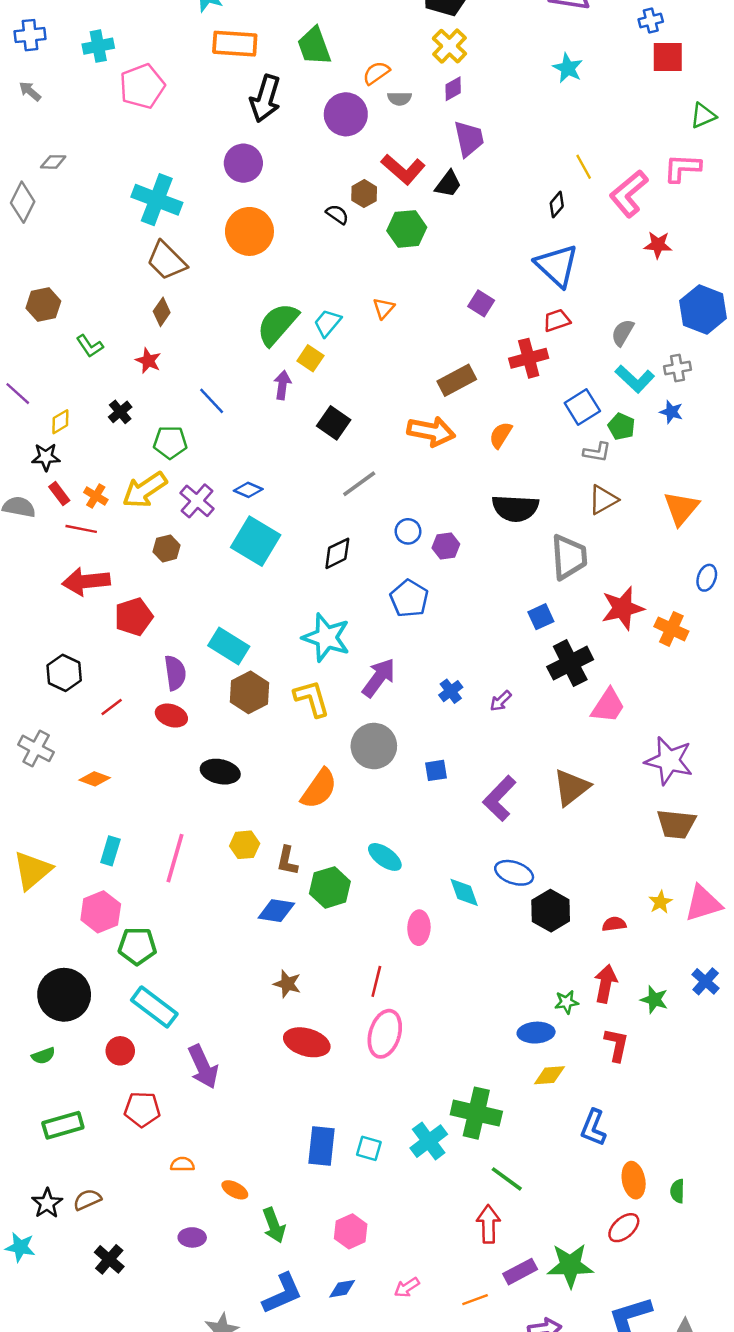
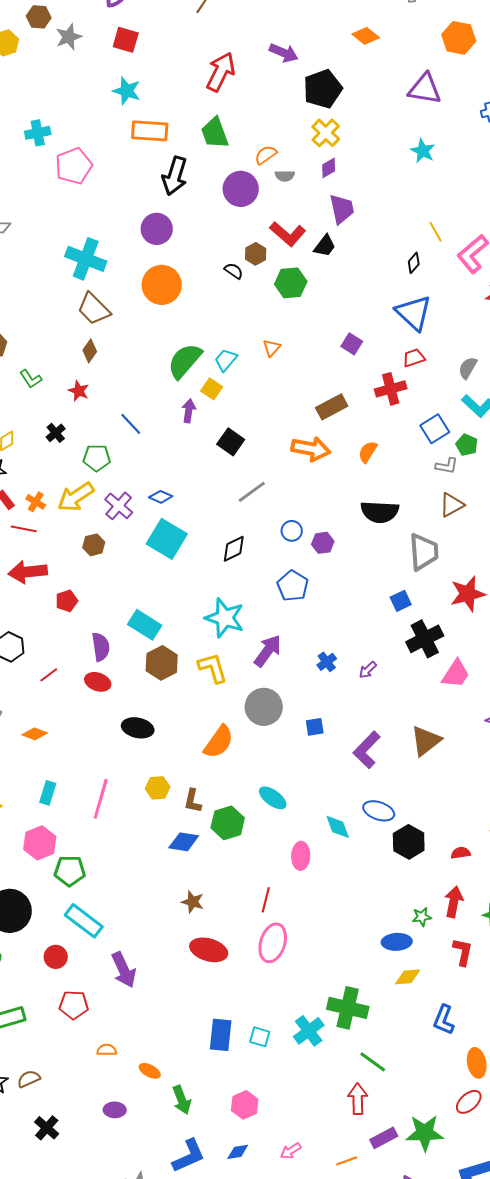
red pentagon: (134, 617) -> (67, 601), size x0.7

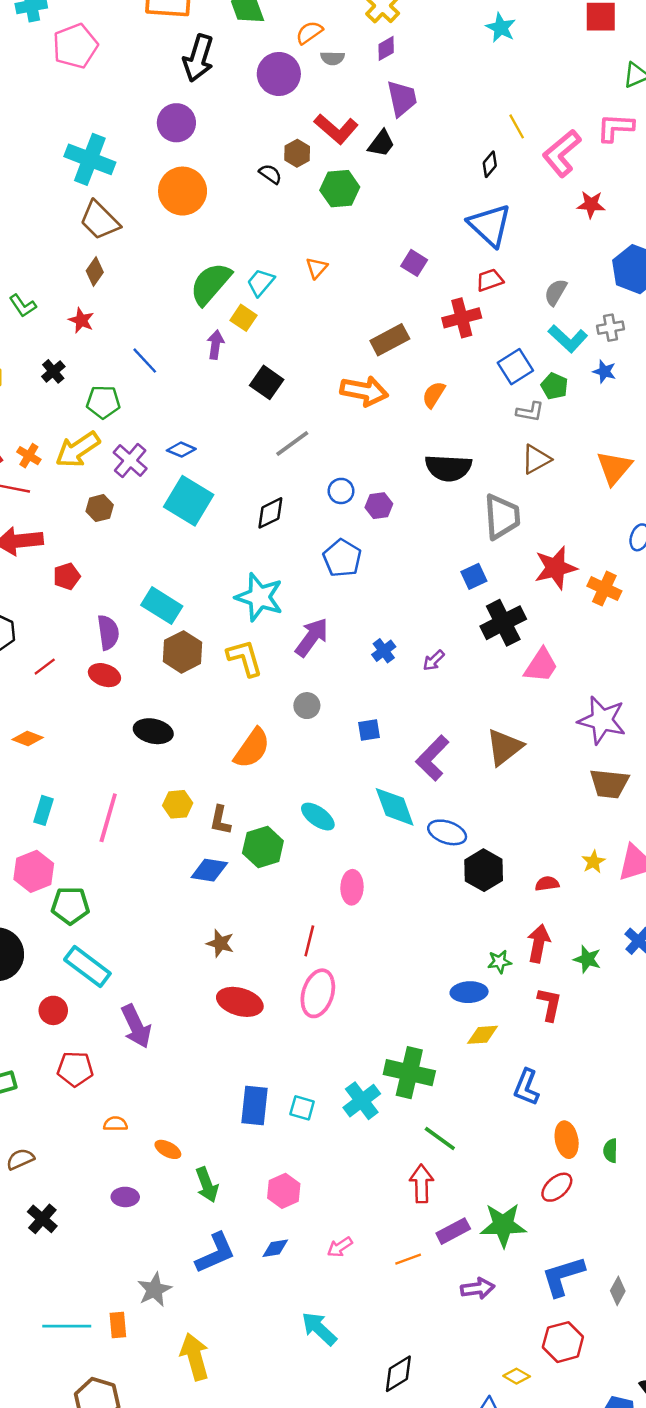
gray circle: (264, 707) -> (307, 706), size x0.6
cyan diamond: (338, 827) -> (395, 807), moved, size x1.4

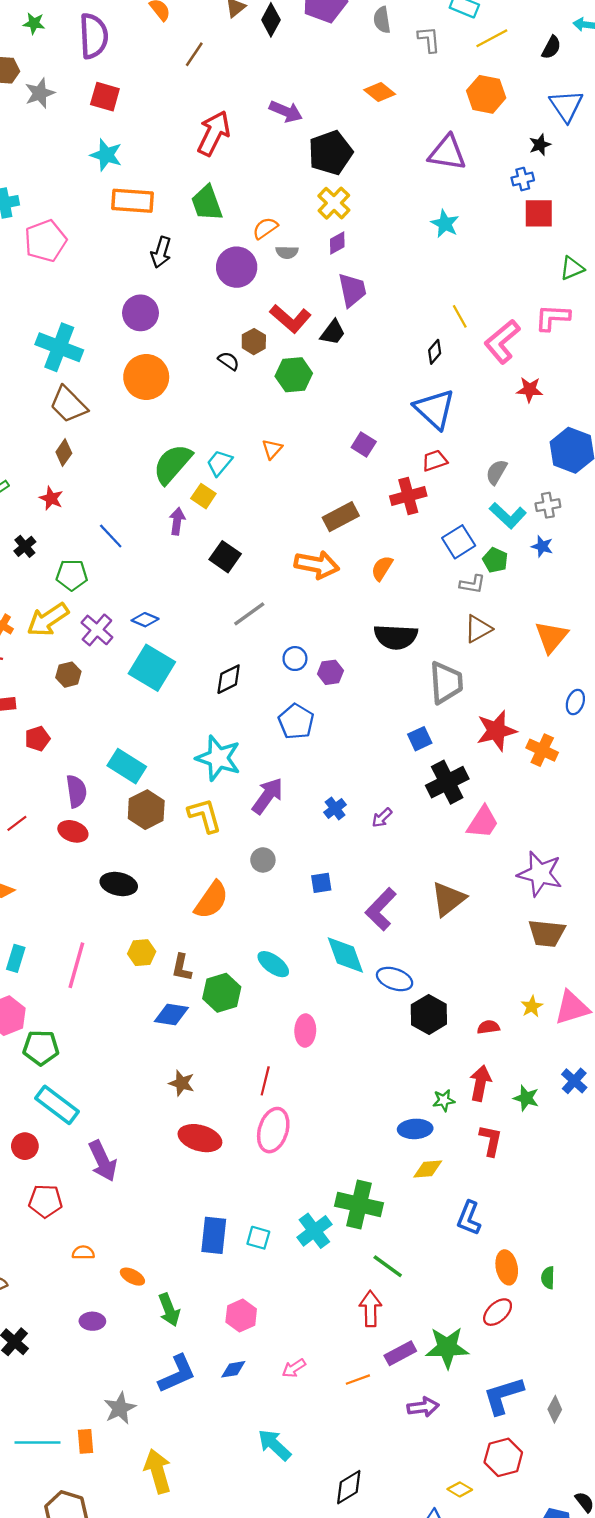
black arrow: (198, 58) -> (161, 252), size x0.7

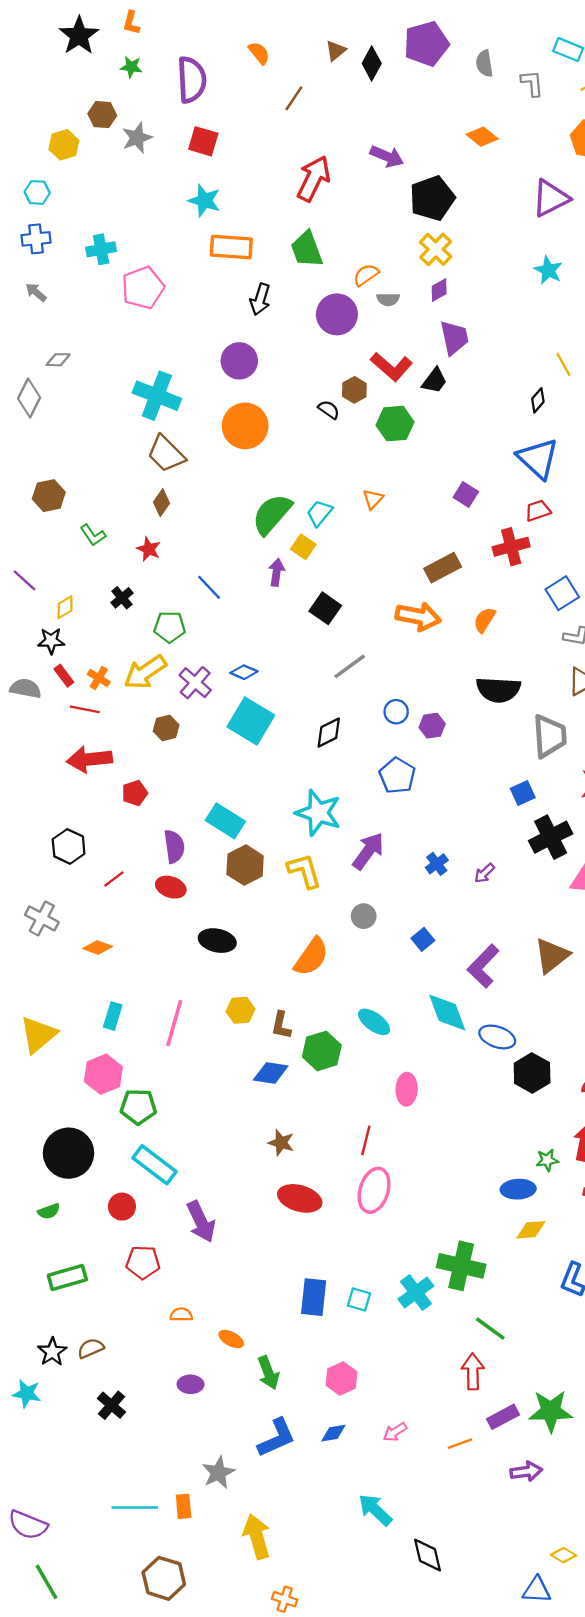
purple triangle: (447, 153) -> (551, 198), turned -36
blue square: (321, 883) -> (423, 939), turned -30
black diamond: (349, 1487) -> (428, 1555), moved, turned -72

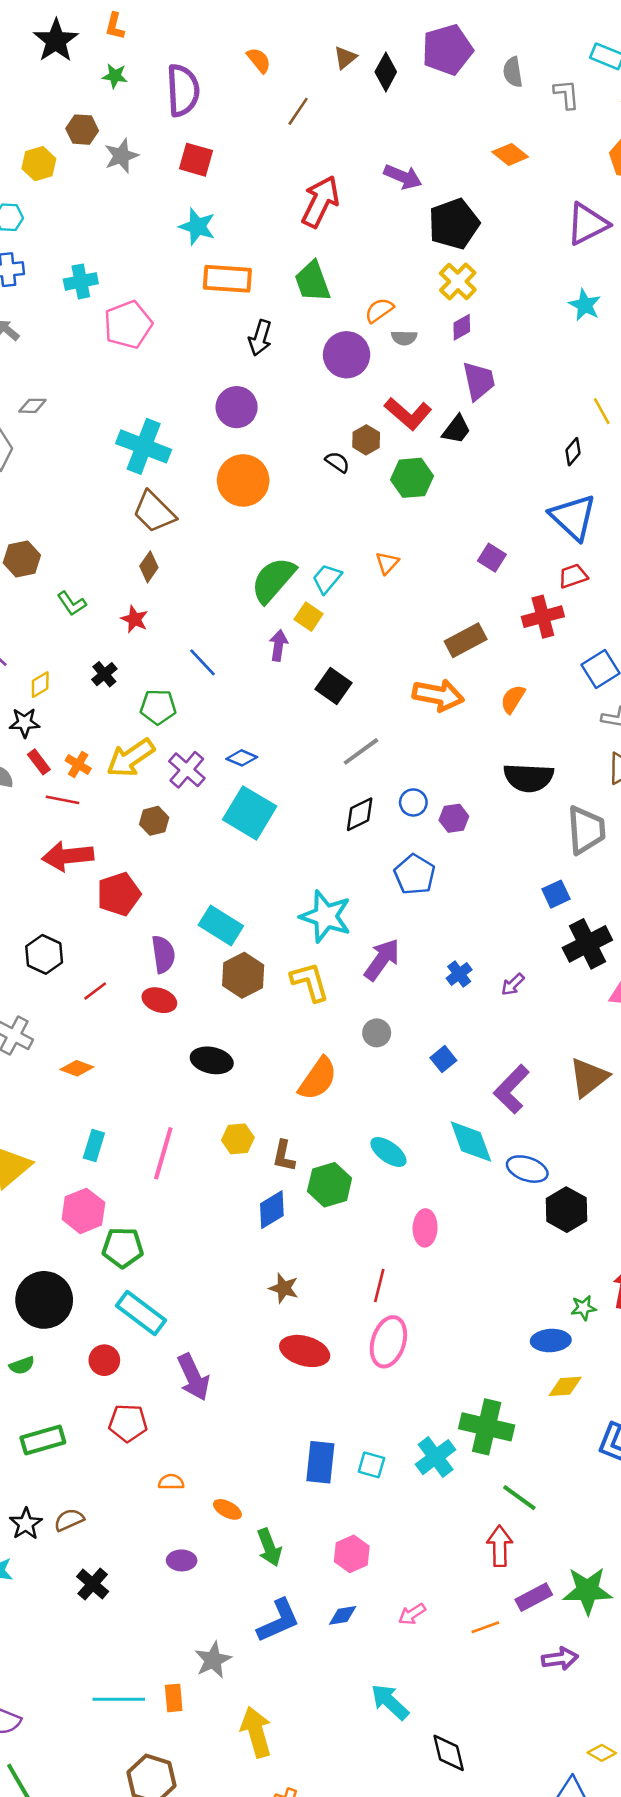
black diamond: (329, 733) -> (360, 814), moved
red pentagon: (135, 793) -> (119, 894), size x1.5
blue diamond: (271, 1073) -> (272, 1210), turned -40

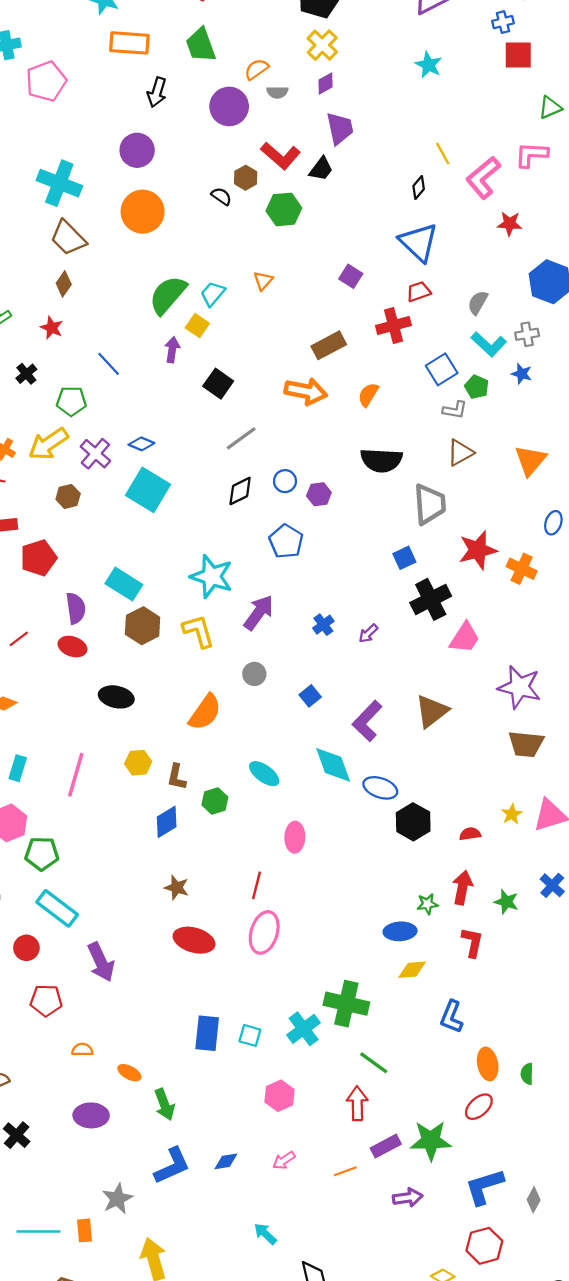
green hexagon: (330, 1185) -> (215, 801), size x0.7
pink hexagon: (352, 1554) -> (280, 1096), moved
purple ellipse: (182, 1560) -> (91, 1115), size x1.4
cyan arrow: (390, 1702) -> (265, 1234), size x0.7

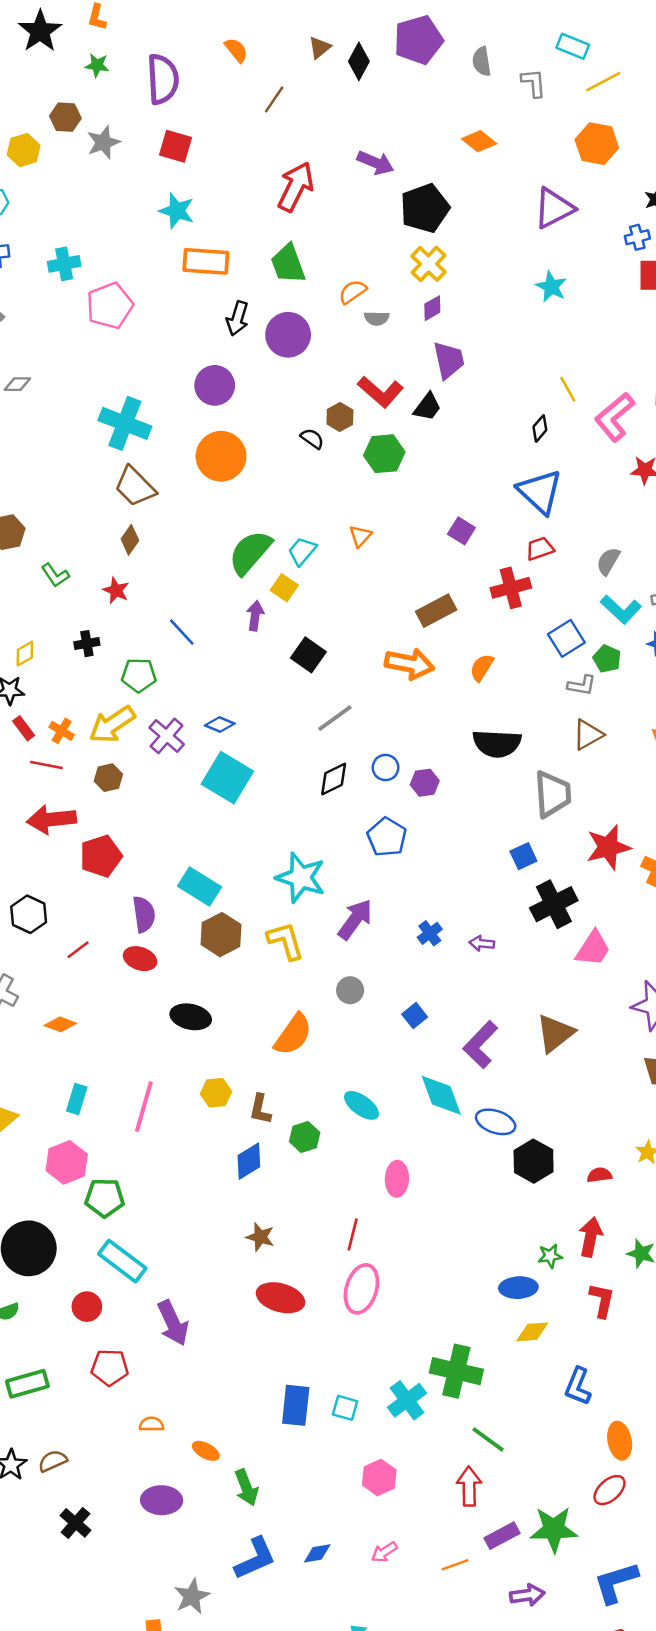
purple circle: (229, 106) -> (288, 335), moved
black cross: (26, 374) -> (87, 644), turned 30
brown hexagon: (68, 496) -> (108, 778), moved
purple arrow: (368, 633) -> (482, 943), turned 50

